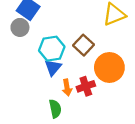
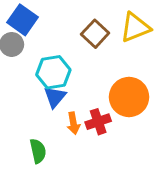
brown square: (84, 45) -> (95, 34), moved
green semicircle: (55, 109) -> (38, 151), moved

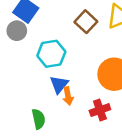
blue triangle: (55, 97) -> (59, 84), moved
red cross: (98, 122) -> (100, 110), moved

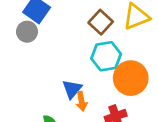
cyan hexagon: (51, 54) -> (106, 56), moved

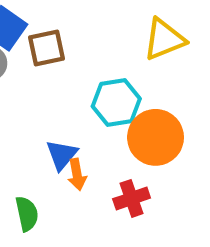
brown square: (101, 22) -> (46, 48), moved, turned 35

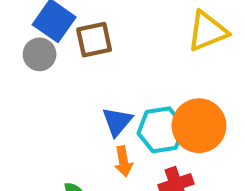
cyan hexagon: (116, 102) -> (161, 130), moved
blue triangle: (62, 155) -> (117, 121), moved

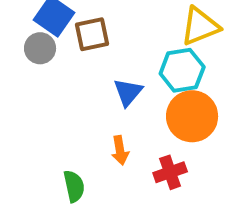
blue triangle: (117, 121) -> (128, 92), moved
cyan hexagon: (161, 130) -> (182, 70), moved

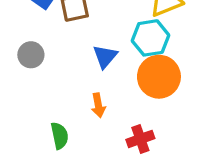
gray circle: (40, 48) -> (31, 55), moved
red cross: (170, 172) -> (140, 139), moved

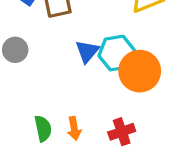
cyan hexagon: (151, 38) -> (117, 53), moved
orange arrow: (98, 105) -> (74, 128), moved

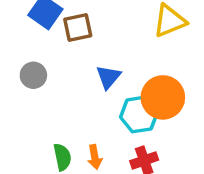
cyan hexagon: (117, 53) -> (139, 114), moved

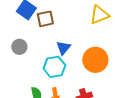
cyan hexagon: (139, 114) -> (54, 67), moved

